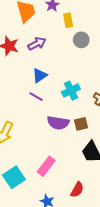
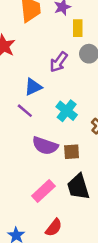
purple arrow: (37, 44) -> (59, 62), moved, turned 144
cyan cross: (71, 91) -> (67, 111), turned -36
pink rectangle: (46, 166) -> (43, 191), moved

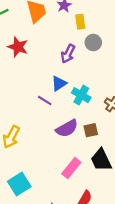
blue triangle: (33, 87) -> (59, 83), moved
purple semicircle: (45, 146) -> (67, 128), turned -40

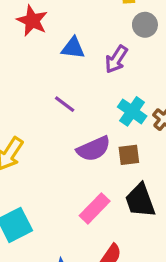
purple arrow: (68, 54) -> (116, 59), moved
blue triangle: (59, 83) -> (73, 48), moved, turned 35
cyan cross: (81, 95) -> (132, 111), moved

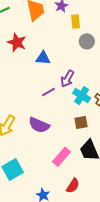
purple arrow: (116, 59) -> (67, 79), moved
purple line: (65, 104) -> (49, 92), moved, turned -64
purple semicircle: (94, 149) -> (39, 125), moved, turned 50

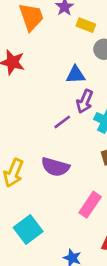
yellow rectangle: (76, 22) -> (86, 25), turned -56
blue triangle: (43, 58) -> (76, 75), moved

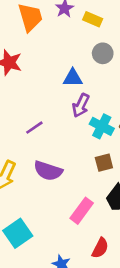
yellow rectangle: (86, 25) -> (93, 19), moved
purple line: (62, 122) -> (34, 128), moved

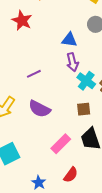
purple arrow: (81, 105) -> (72, 62), turned -48

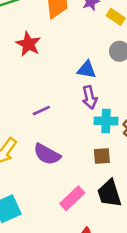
cyan cross: (86, 81) -> (106, 121), turned -36

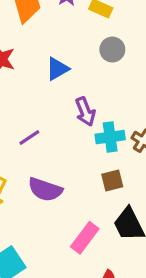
blue triangle: (87, 70) -> (57, 69), moved, turned -30

